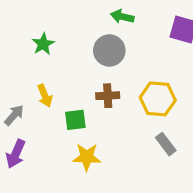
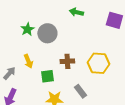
gray circle: (109, 50) -> (47, 33), moved
gray rectangle: (166, 144) -> (80, 91), moved

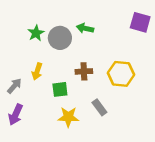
green arrow: (76, 12) -> (85, 28), moved
yellow arrow: (28, 61) -> (37, 71), turned 40

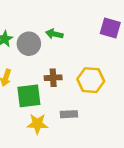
green square: (60, 89) -> (29, 96), size x1.5
gray rectangle: (99, 107) -> (69, 114), turned -56

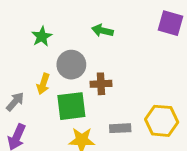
gray circle: (29, 44) -> (71, 65), moved
yellow hexagon: (91, 80) -> (162, 121), moved

